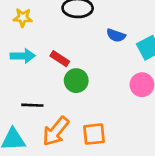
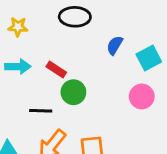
blue semicircle: (116, 35) -> (115, 45), turned 102
black line: (32, 105) -> (41, 111), moved

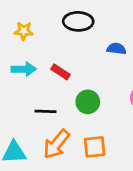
blue semicircle: (115, 45) -> (116, 49), turned 66
green circle: (73, 92) -> (88, 102), moved

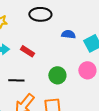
green circle: (88, 102) -> (57, 75), moved

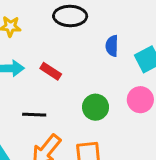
blue semicircle: (68, 34) -> (112, 46), turned -96

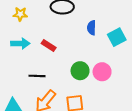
pink circle: (140, 100) -> (102, 72), moved

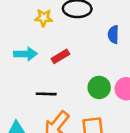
yellow star: (20, 14) -> (44, 18), moved
red rectangle: (49, 46) -> (60, 56), turned -64

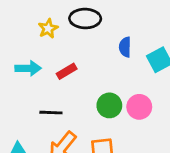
yellow star: (44, 18) -> (48, 28), turned -30

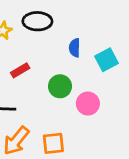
green circle: (109, 105) -> (60, 86), moved

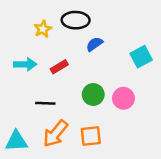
blue semicircle: (75, 48) -> (94, 44), moved, turned 54
green circle: (60, 86) -> (93, 94), moved

